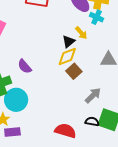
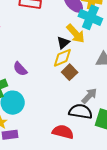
cyan cross: (97, 17) -> (90, 17), size x1.6
yellow arrow: (81, 33) -> (76, 34), size x1.5
black semicircle: (92, 122) -> (80, 111), moved, size x1.6

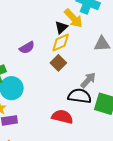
purple semicircle: (20, 69) -> (27, 48), moved, turned -77
brown square: (70, 72) -> (58, 63), moved

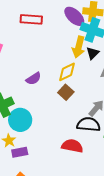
yellow arrow: (73, 18) -> (79, 47), turned 60
black triangle: (61, 27) -> (93, 53), moved

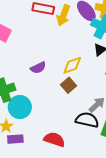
yellow arrow: (79, 47) -> (63, 15), moved
red semicircle: (72, 146) -> (54, 139), moved

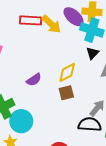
yellow arrow: (63, 15) -> (51, 24), turned -60
brown square: (68, 85) -> (66, 93), turned 35

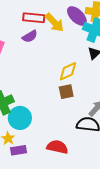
purple semicircle: (34, 80) -> (30, 36), moved

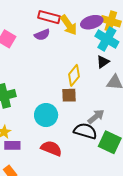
purple ellipse: (77, 16) -> (92, 22), turned -70
yellow diamond: (68, 71) -> (74, 75), turned -35
cyan circle: (20, 118) -> (46, 115), moved

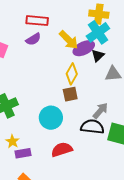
purple ellipse: (92, 22) -> (84, 48), moved
yellow arrow: (69, 25) -> (69, 40), moved
cyan cross: (107, 39) -> (98, 32), turned 35
red semicircle: (51, 148) -> (62, 150), turned -30

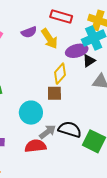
red rectangle: (37, 21) -> (61, 17), moved
yellow arrow: (69, 40) -> (50, 39), moved
gray arrow: (100, 111) -> (48, 132), moved

